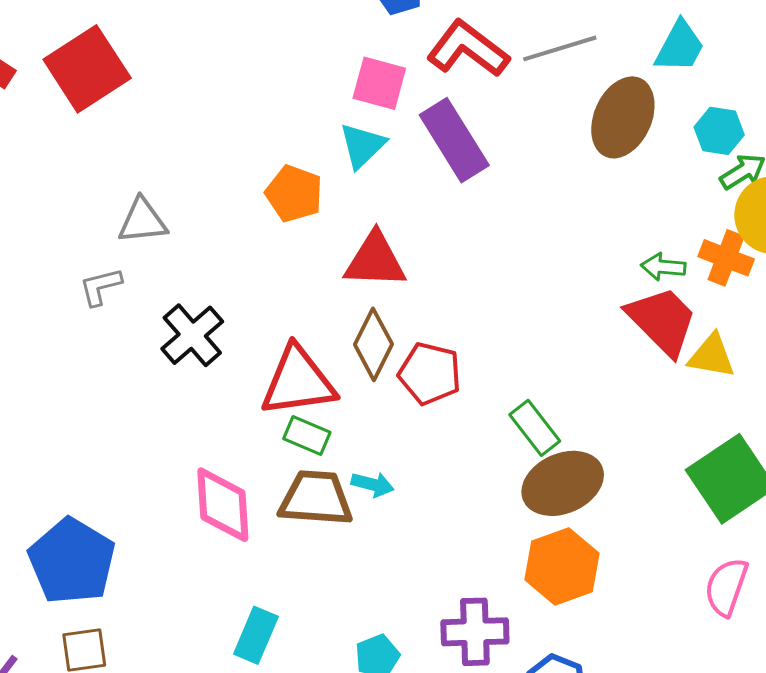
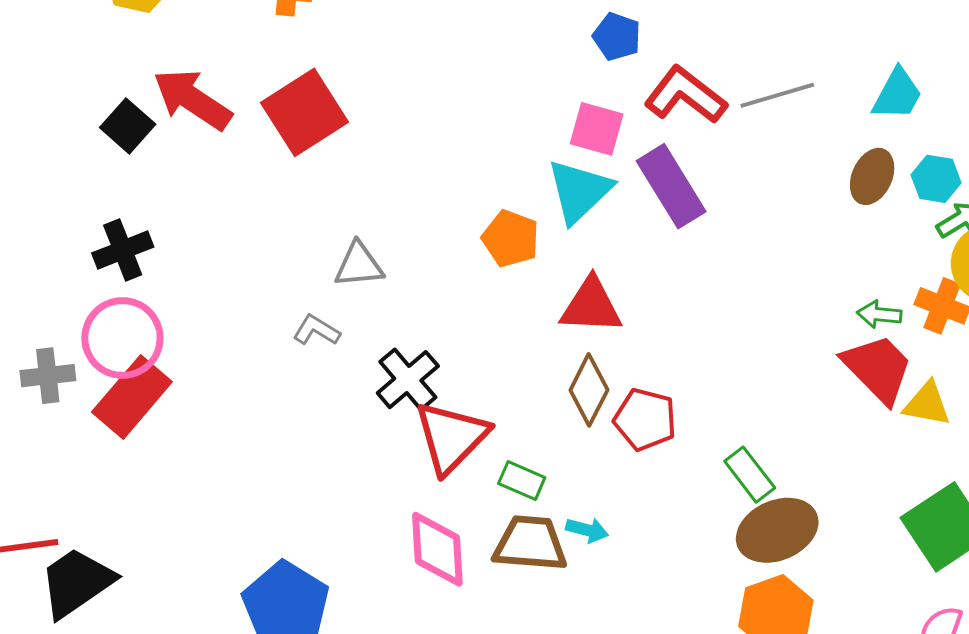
brown ellipse: (623, 117) -> (872, 176), moved, size x0.7
cyan triangle: (362, 146) -> (579, 191), size x1.4
gray L-shape: (100, 287) -> (316, 330), turned 45
red triangle: (298, 382) -> (451, 437), moved, turned -38

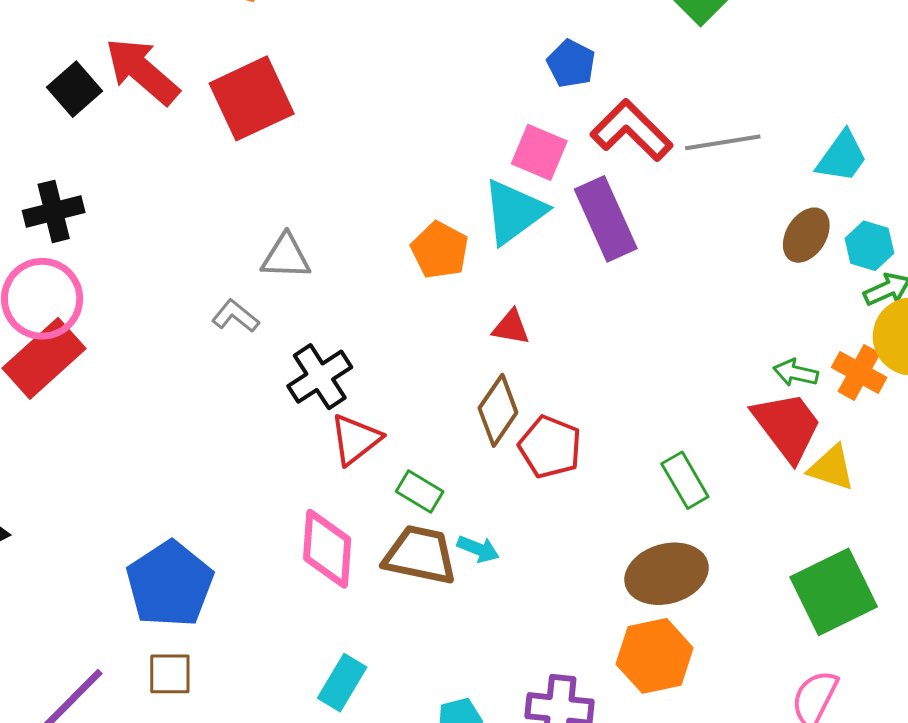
red triangle: (591, 306) -> (511, 327), size x0.6
red triangle: (451, 437) -> (355, 439), size x0.7
green rectangle: (750, 475) -> (685, 480), moved

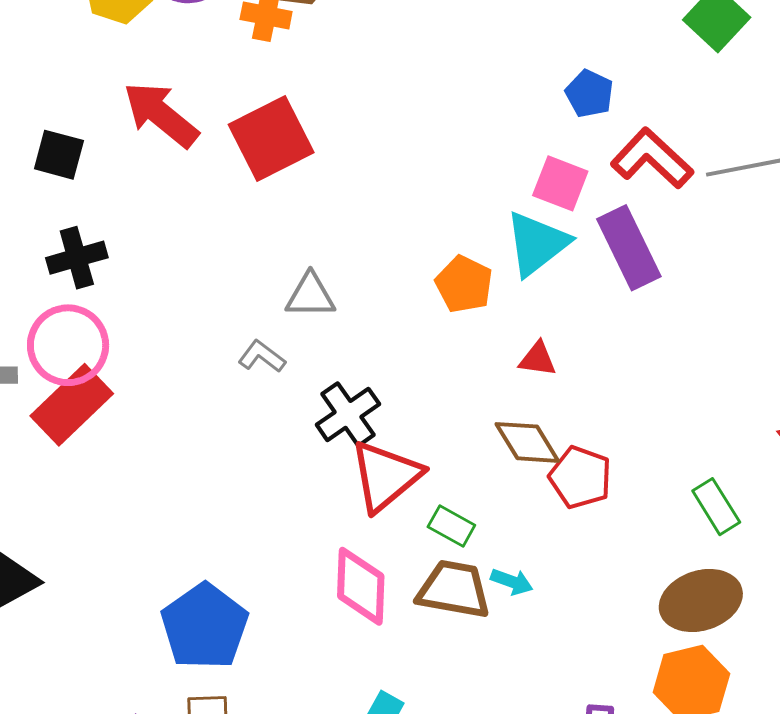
black square: (74, 89) -> (59, 155), moved, turned -32
brown diamond: (498, 410) -> (527, 442), turned -64
red triangle: (355, 439) -> (386, 476), size x1.4

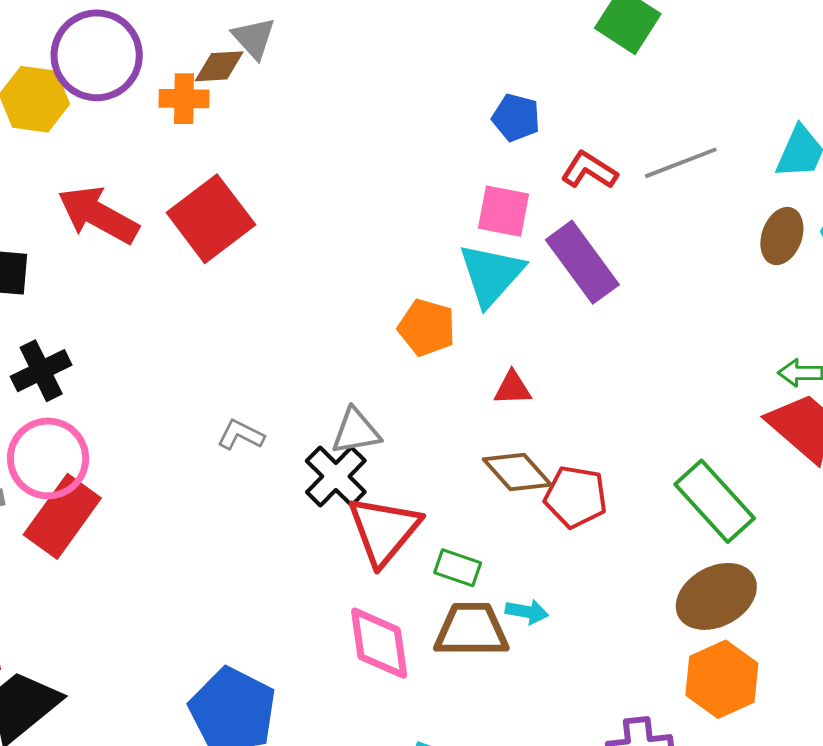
red L-shape: (652, 158) -> (589, 170), size x0.7
gray triangle: (310, 296) -> (356, 431), moved
green rectangle: (716, 507) -> (715, 501), size x1.5

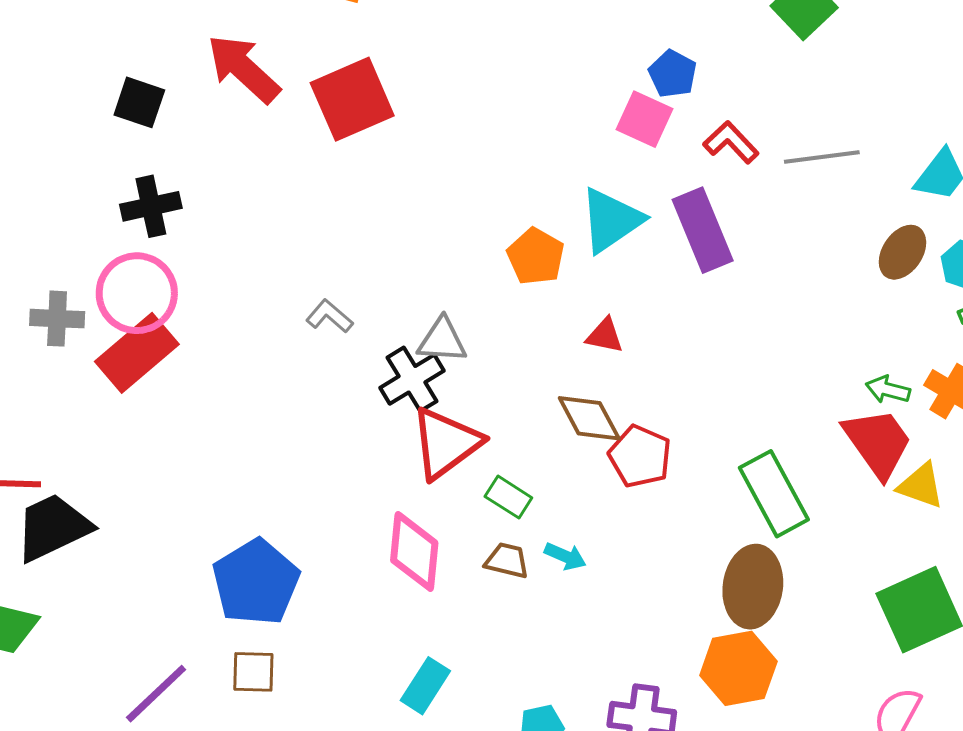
pink square: (503, 211) -> (644, 119), moved
brown ellipse: (716, 596) -> (753, 587), turned -68
brown trapezoid: (471, 630) -> (507, 561), size x0.6

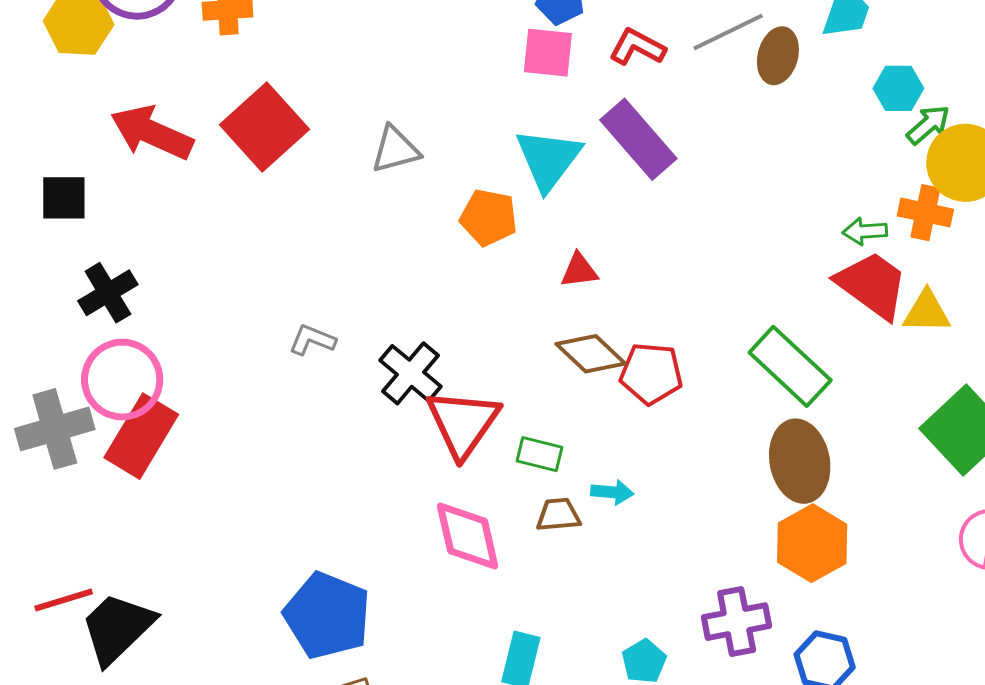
brown ellipse: (902, 252) -> (778, 56), moved
gray cross: (57, 319) -> (55, 429), size x1.4
gray triangle: (442, 340) -> (395, 150), moved

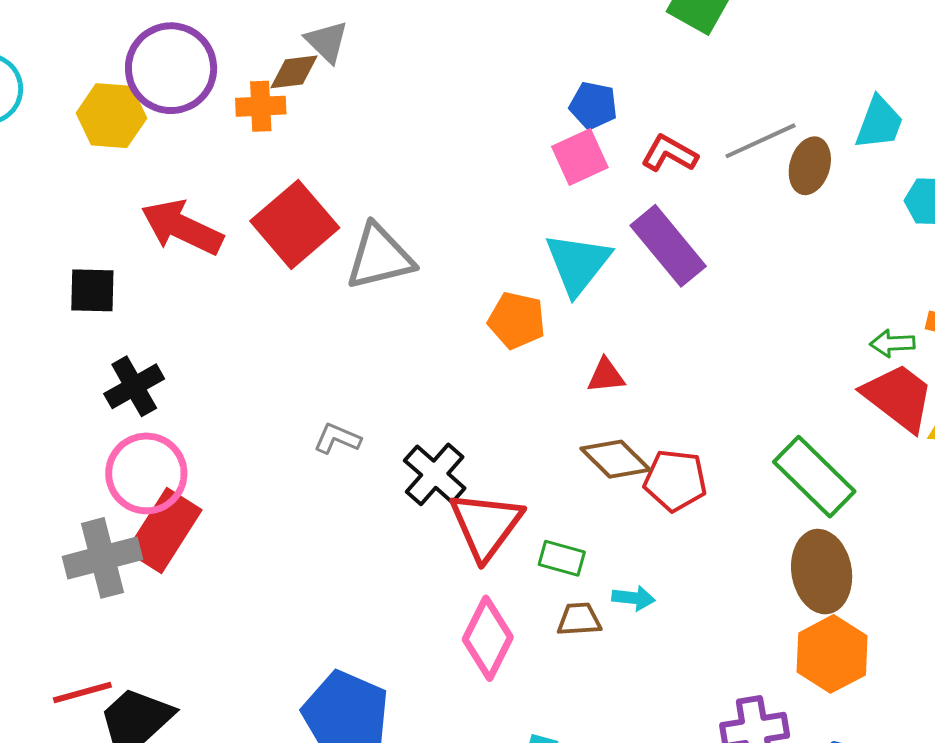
pink square: (548, 53) -> (580, 157), turned -32
gray triangle: (395, 150) -> (380, 257), moved, size x1.4
gray cross: (55, 429) -> (102, 558), moved
pink diamond: (468, 536) -> (488, 638), turned 38

